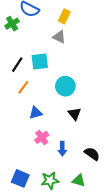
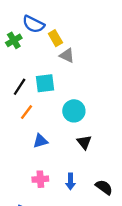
yellow rectangle: (64, 16) -> (55, 38), moved, turned -56
pink cross: (42, 137) -> (40, 179), moved, turned 32

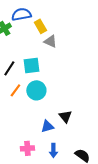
blue semicircle: (33, 24) -> (21, 14), turned 144
cyan circle: (74, 111) -> (36, 90), moved
blue triangle: (40, 141) -> (47, 126), moved

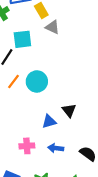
cyan square: (31, 65) -> (22, 39), moved
blue arrow: (53, 150) -> (56, 148), turned 96

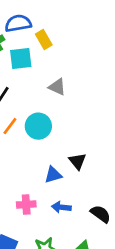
gray triangle: (52, 27) -> (57, 87), moved
cyan square: (22, 39) -> (21, 58), moved

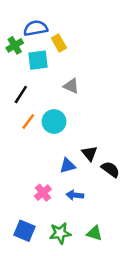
pink cross: (26, 204) -> (43, 193), turned -35
black semicircle: (101, 214) -> (110, 169), moved

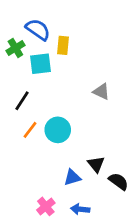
blue semicircle: (36, 28) -> (38, 29), turned 45
yellow rectangle: (59, 43) -> (63, 45), turned 35
gray triangle: (71, 86) -> (101, 92), moved

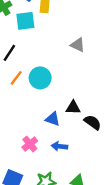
black triangle: (96, 164) -> (73, 108), turned -49
blue triangle: (72, 177) -> (53, 119), turned 35

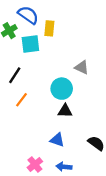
cyan circle: (40, 78) -> (62, 89), moved
black triangle: (73, 108) -> (65, 111), moved

